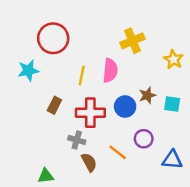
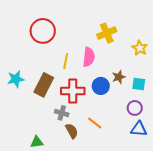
cyan star: (28, 71) -> (16, 79), moved
brown rectangle: (54, 105) -> (44, 85), size x1.6
purple circle: (144, 139) -> (135, 108), moved

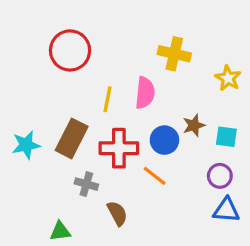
yellow cross: (107, 33) -> (174, 54), turned 36
cyan star: (16, 79) -> (26, 145), moved
gray cross: (62, 113) -> (86, 184), moved
orange line: (95, 123) -> (155, 176), moved

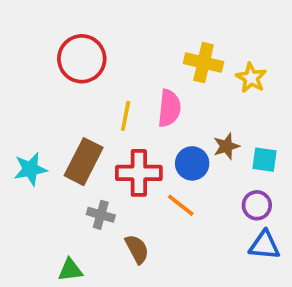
yellow star: (228, 78) -> (251, 78), moved

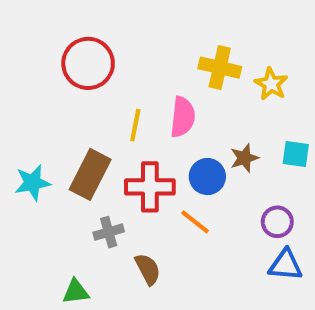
cyan square: (264, 160) -> (296, 154), moved
gray cross: (101, 215) -> (109, 232), turned -32

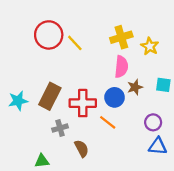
yellow cross: (220, 68) -> (121, 37), turned -30
pink semicircle: (183, 117) -> (121, 67), moved
yellow line: (135, 125) -> (75, 43), moved, turned -54

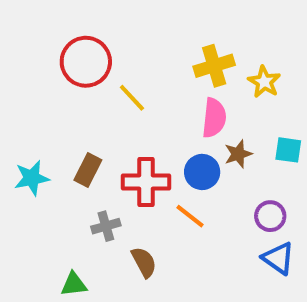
yellow line: (75, 43) -> (132, 98), moved
brown rectangle: (50, 96) -> (88, 170), size x0.7
blue triangle: (158, 146) -> (278, 258), turned 30

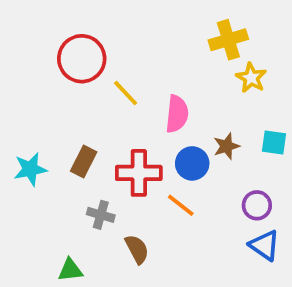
yellow cross: (214, 66) -> (228, 40), moved
pink semicircle: (214, 118) -> (177, 114), moved
gray cross: (106, 226) -> (101, 215), turned 32

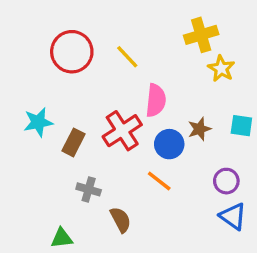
yellow line: (126, 93) -> (127, 57), moved
cyan star: (30, 169) -> (38, 122), moved
red cross: (139, 173) -> (122, 131), moved, turned -33

